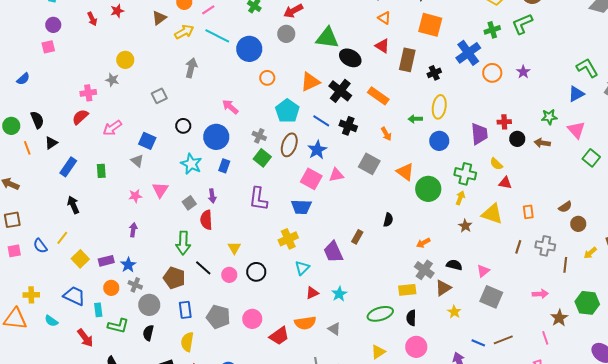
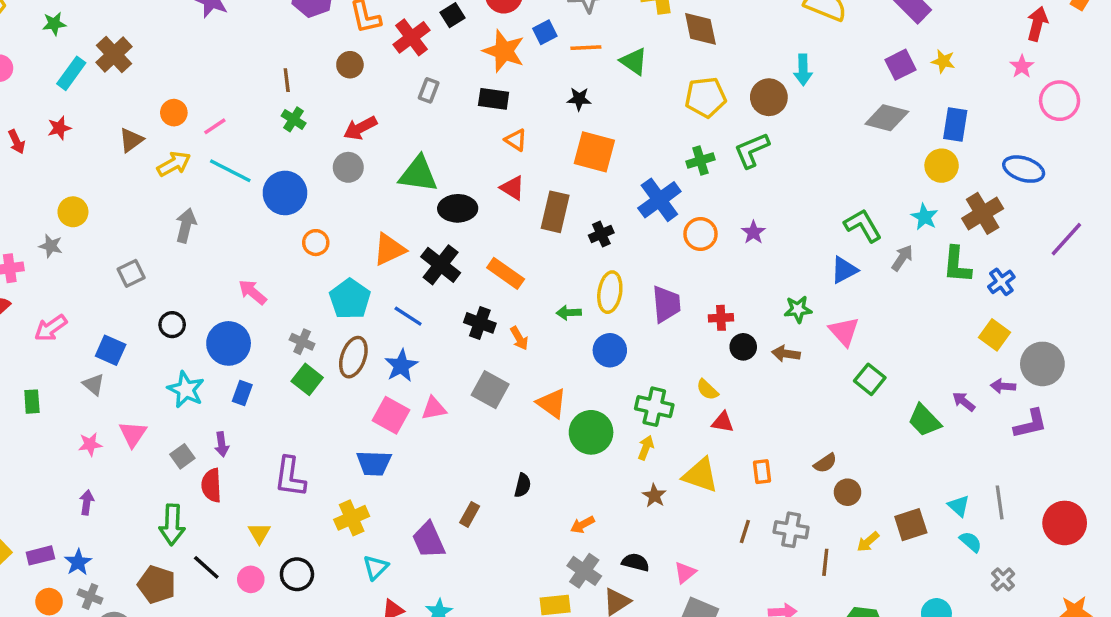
black ellipse: (350, 58) -> (458, 208), turned -30
black cross: (348, 126) -> (480, 323), moved
purple trapezoid: (479, 134) -> (666, 304), moved
purple L-shape: (258, 199) -> (290, 477), moved

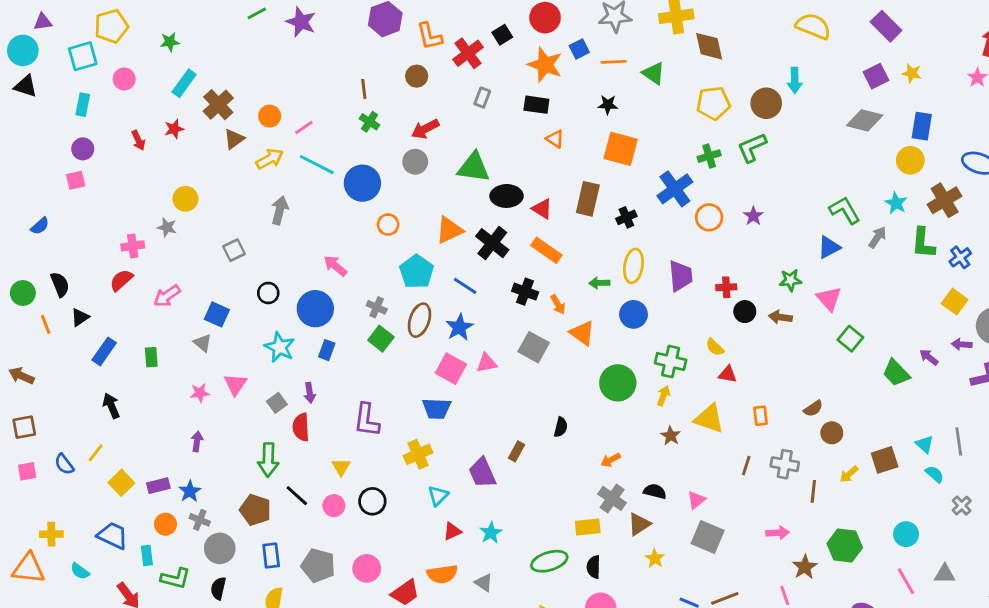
brown cross: (114, 54) -> (218, 105), moved
red triangle: (512, 188) -> (542, 209), moved
orange triangle: (552, 403) -> (582, 333), moved

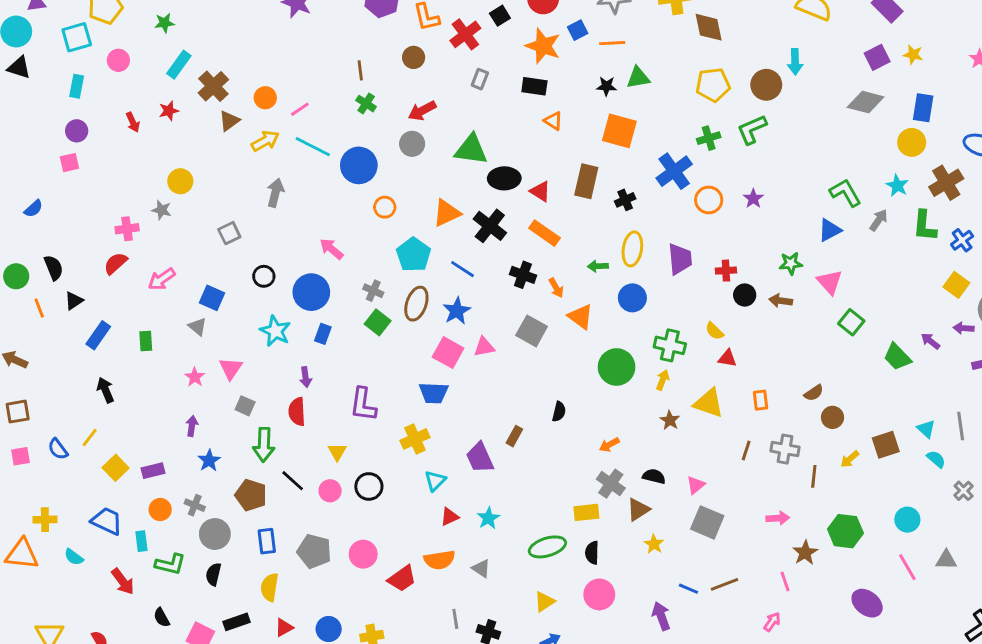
green triangle: (653, 73) -> (638, 78), moved, turned -45
pink star: (200, 393) -> (195, 377), turned -30
gray square: (277, 403) -> (245, 406), moved, turned -30
blue star: (190, 491) -> (209, 461), moved

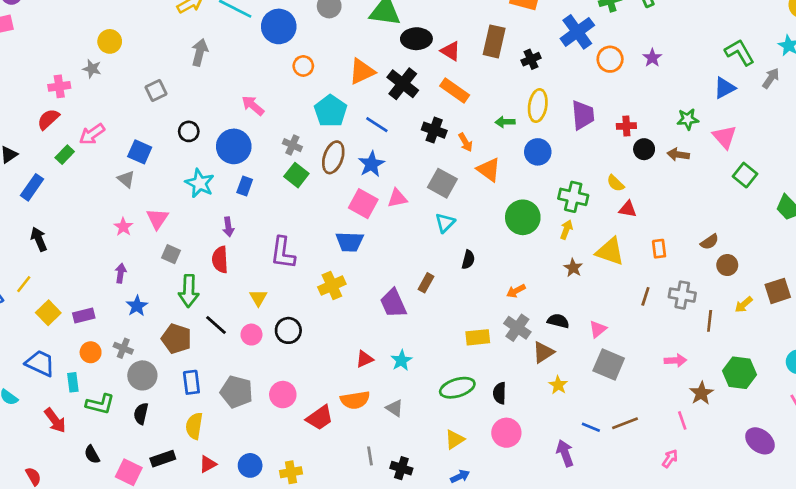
green rectangle: (146, 341) -> (65, 155), moved, turned 48
cyan triangle: (435, 481) -> (445, 223), moved
yellow rectangle: (586, 512) -> (478, 337), moved

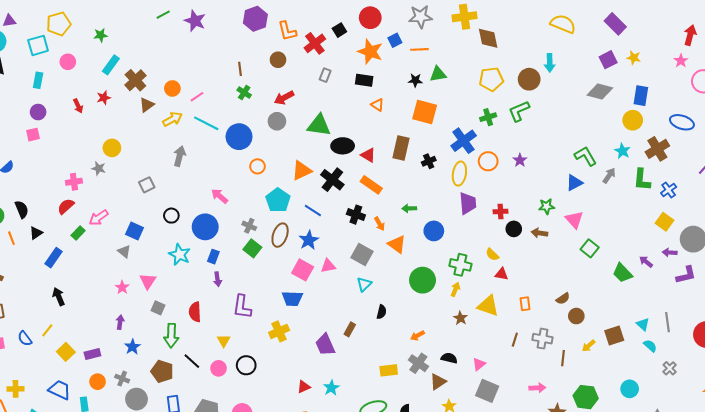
yellow ellipse: (538, 106) -> (459, 174), moved
purple arrow: (228, 227) -> (217, 279), moved

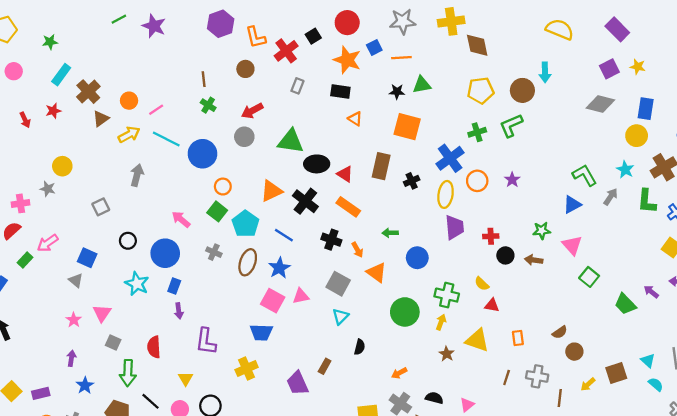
green square: (252, 248) -> (217, 211), moved

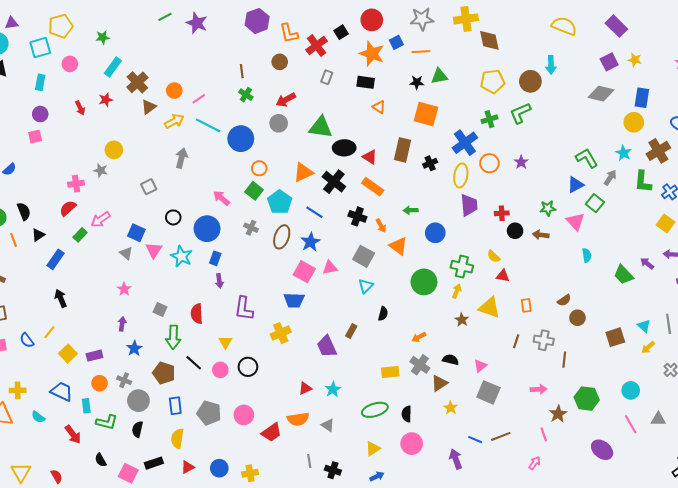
green square: (589, 277) -> (595, 203), moved
pink triangle: (102, 313) -> (154, 250), moved
yellow arrow: (588, 384) -> (648, 347), moved
cyan semicircle: (656, 384) -> (587, 255), moved, turned 40

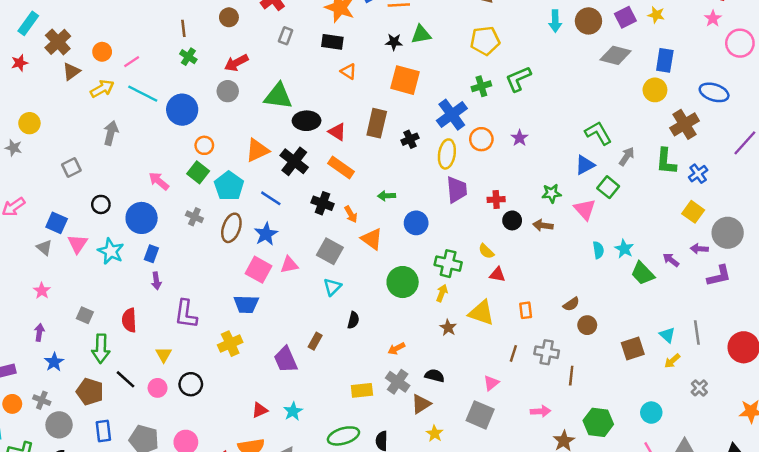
brown circle: (530, 81) -> (588, 21), moved
cyan star: (624, 153) -> (624, 249), moved
pink triangle: (480, 366) -> (491, 383), moved

